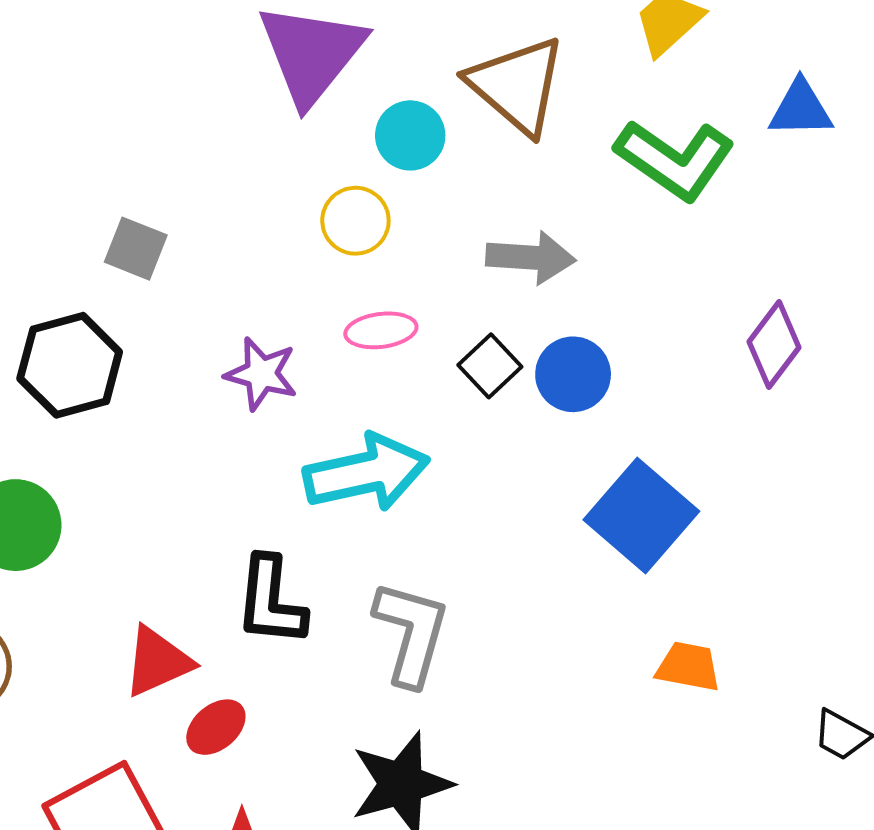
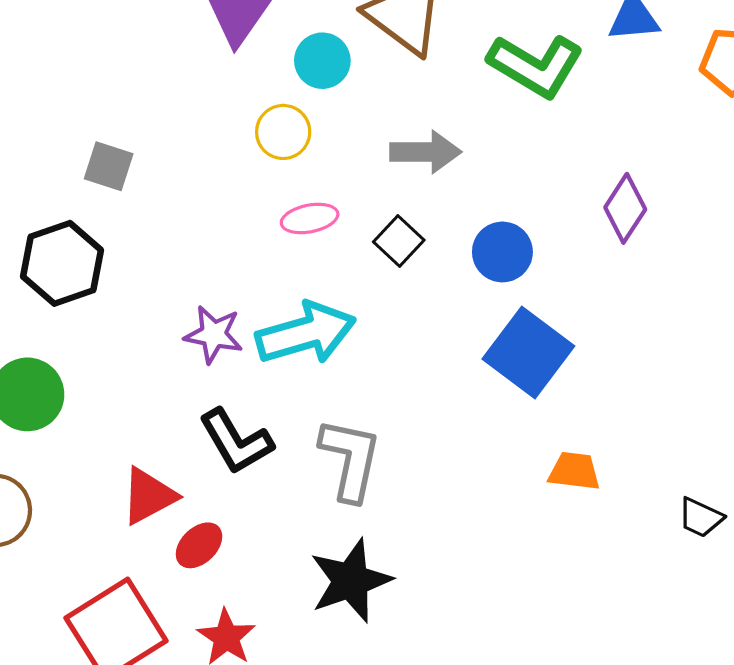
purple star: (261, 374) -> (214, 334), moved
blue circle: (573, 374) -> (502, 252), moved
black L-shape: (271, 601) -> (236, 441), turned -32

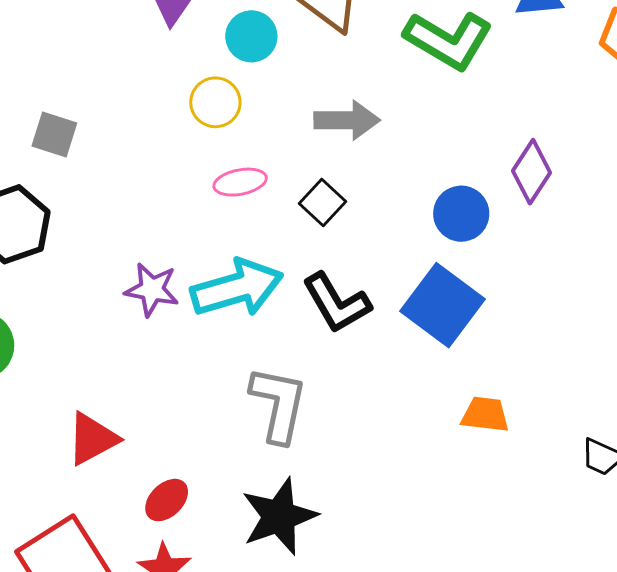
blue circle: (502, 252) -> (461, 214), moved
black L-shape: (236, 441) -> (337, 303), moved
red ellipse: (199, 545) -> (167, 500), moved

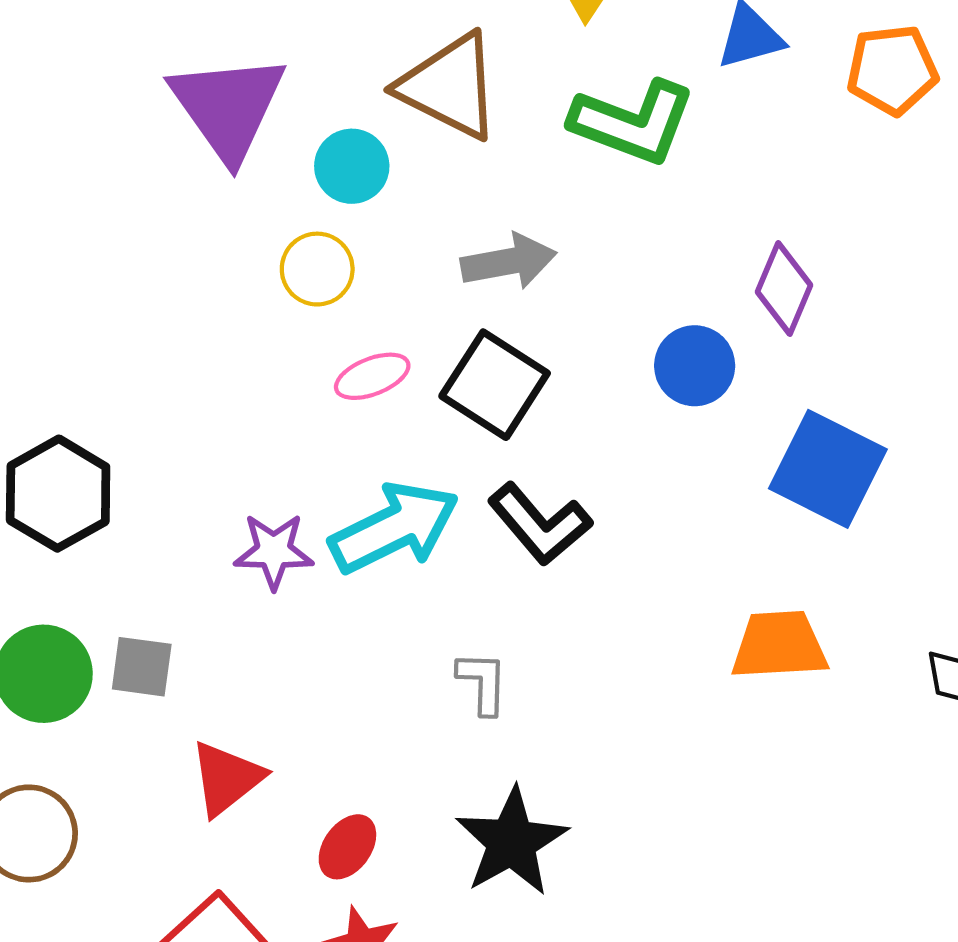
gray square: (54, 135) -> (142, 667), moved
black square: (322, 203) -> (495, 385), size x1.6
blue square: (443, 305) -> (828, 469), moved
gray L-shape: (278, 404) -> (483, 683), size x0.6
orange trapezoid: (485, 414) -> (779, 645), size x1.4

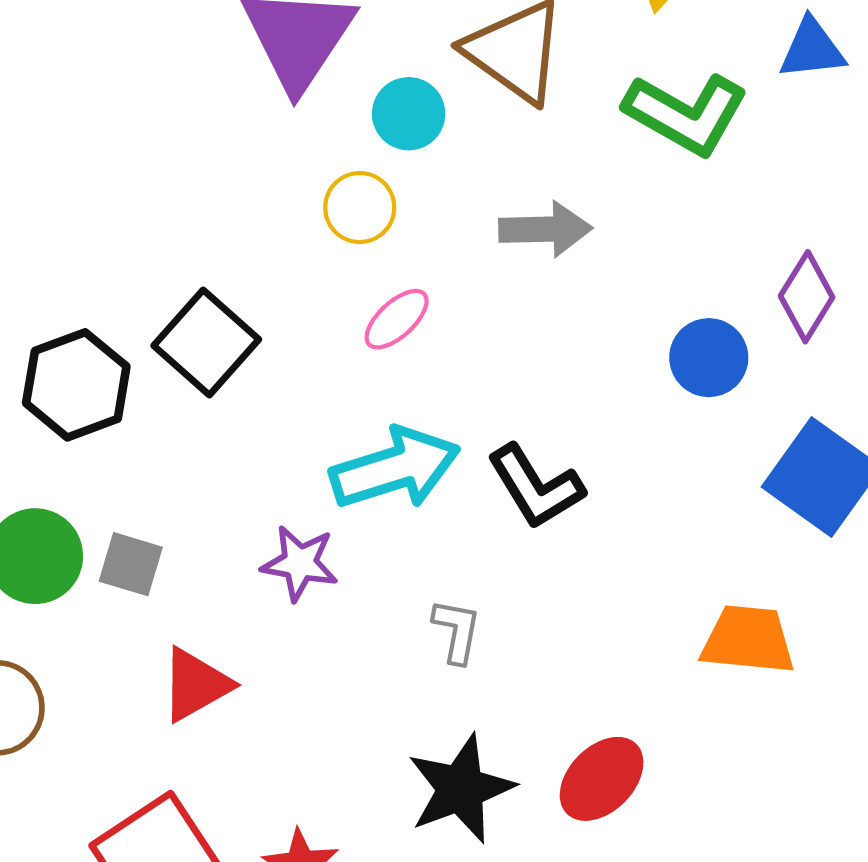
pink ellipse: (372, 376) -> (397, 319), turned -30
black square: (495, 385) -> (206, 343), moved
purple star: (274, 551) -> (300, 563), moved
red ellipse: (347, 847) -> (602, 779), moved, size x1.4

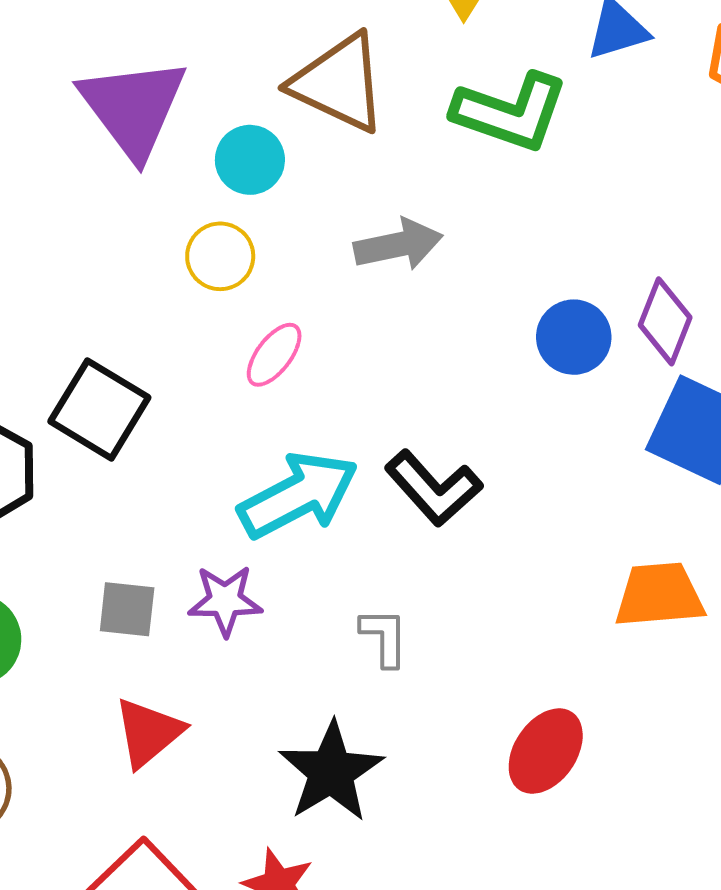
purple diamond: (807, 297) -> (665, 321), moved
gray square: (131, 564) -> (127, 609), moved
black star: (461, 789) -> (331, 772), moved

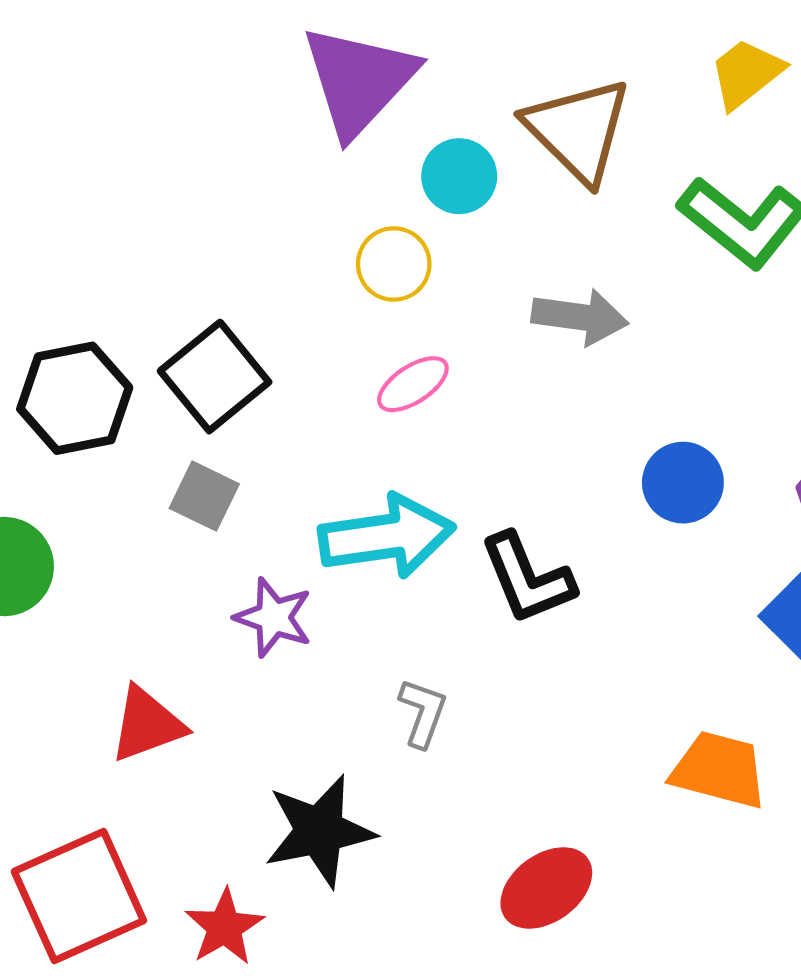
blue circle: (574, 337) -> (683, 483), moved
gray square: (127, 609) -> (204, 496), moved

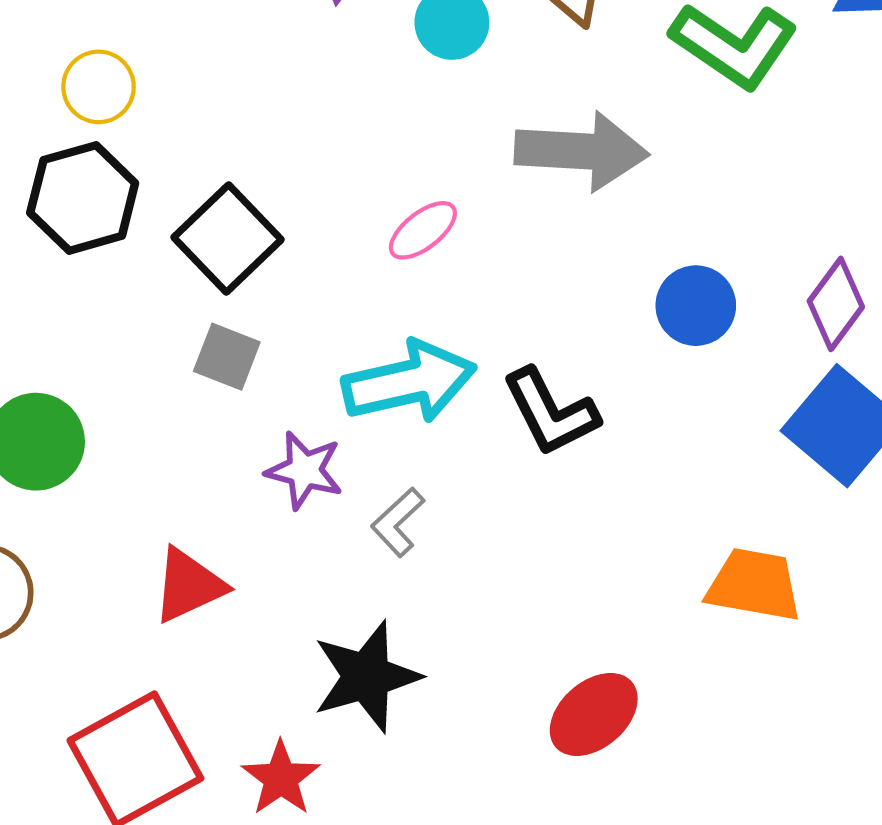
yellow circle: (394, 264) -> (99, 87), moved
gray arrow: (580, 317) -> (582, 151), size x1.4
black hexagon: (75, 398) -> (83, 198), moved
gray L-shape: (423, 713) -> (398, 522), moved, turned -148

